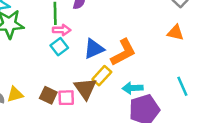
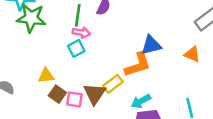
blue triangle: (94, 49) -> (151, 45), moved
cyan arrow: (133, 88) -> (141, 101), turned -36
yellow triangle: (15, 94) -> (46, 76), moved

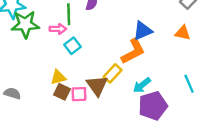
pink arrow: (81, 33) -> (58, 29), moved
yellow triangle: (46, 76) -> (58, 77), moved

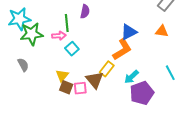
yellow triangle: (58, 77) -> (62, 76), turned -32
gray semicircle: (12, 93) -> (23, 65), moved, turned 48

